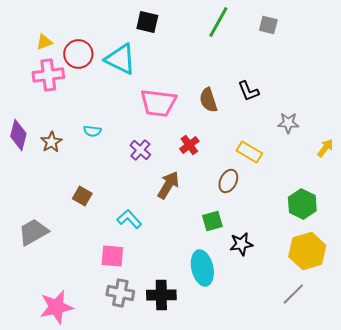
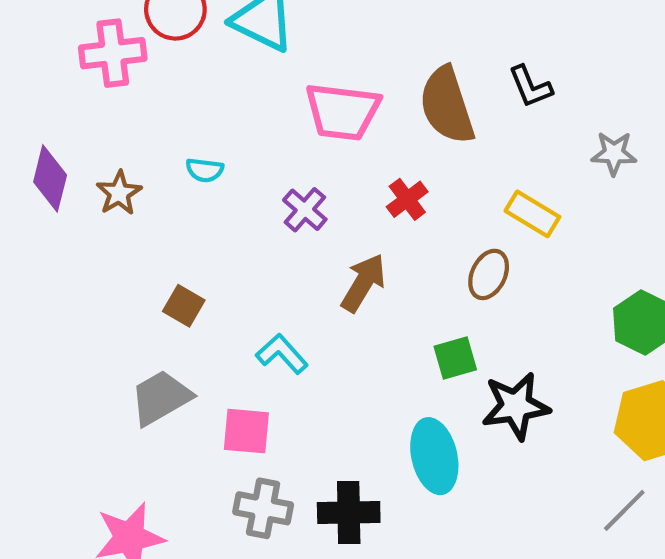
brown semicircle: (208, 100) -> (447, 105), size x1.5
gray trapezoid: (33, 232) -> (161, 398), moved
black star: (241, 244) -> (516, 406), size x1.4

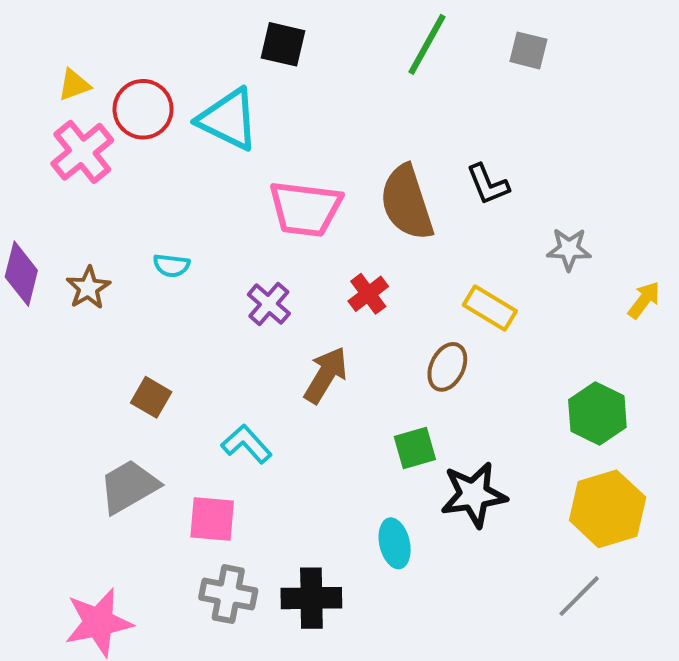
pink cross: (113, 53) -> (82, 152), turned -32
cyan ellipse: (434, 456) -> (395, 543), size x0.7

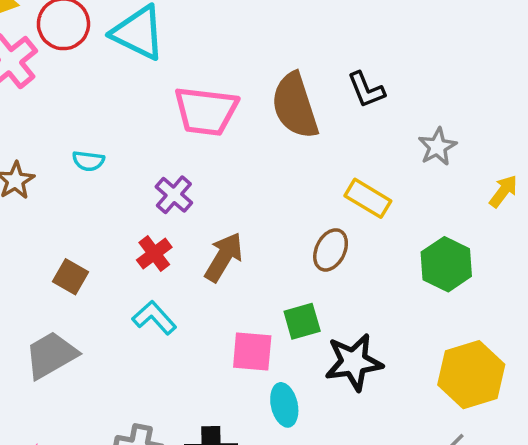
gray star: (569, 249) -> (437, 147), turned -30
red cross: (368, 294) -> (154, 254), moved
green hexagon: (597, 414) -> (446, 264), moved
pink square: (212, 519) -> (252, 351), moved

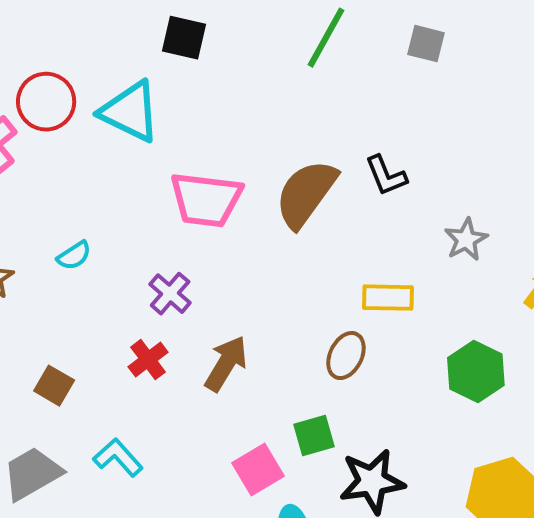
brown semicircle: (295, 106) -> (306, 194), turned 54
cyan semicircle: (88, 161) -> (74, 256), turned -40
yellow rectangle: (368, 198) -> (388, 298), turned -30
cyan L-shape: (154, 318) -> (118, 457), moved
pink square: (252, 351) -> (258, 469), turned -36

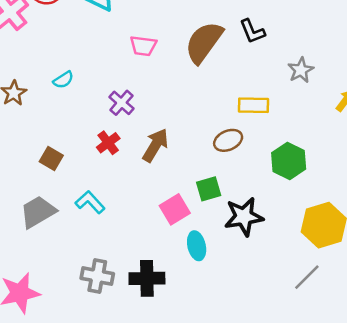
pink trapezoid: (206, 200) -> (143, 46), size x0.6
brown ellipse: (346, 356) -> (228, 140), turned 40
green hexagon: (476, 372) -> (289, 161), moved

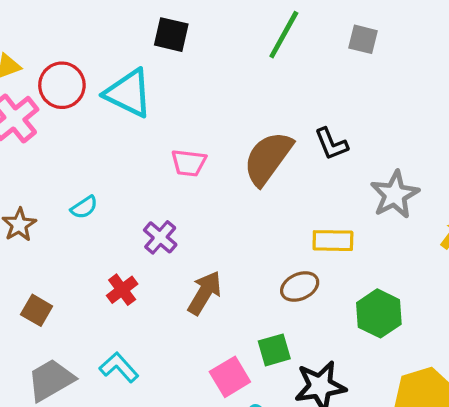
gray star: (301, 70) -> (395, 195), size x1.4
red cross: (108, 143) -> (122, 290), moved
brown square: (51, 159) -> (37, 310), moved

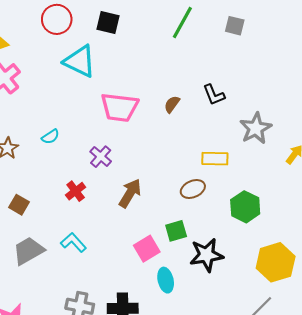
red circle: (62, 85) -> (57, 19), moved
brown semicircle: (268, 158) -> (172, 104), size x0.5
pink trapezoid: (189, 163) -> (120, 107), size x1.6

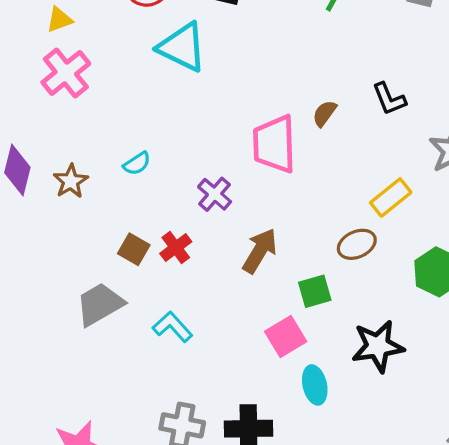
pink trapezoid: (120, 107) -> (274, 144), moved, turned 81
yellow rectangle: (215, 159) -> (391, 197), turned -40
brown square: (19, 205) -> (134, 249), moved
green square: (176, 231) -> (315, 291), moved
gray trapezoid: (28, 251) -> (100, 304), moved

